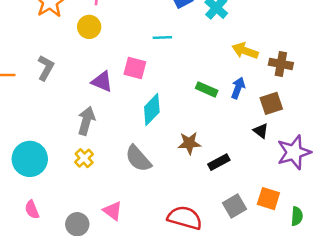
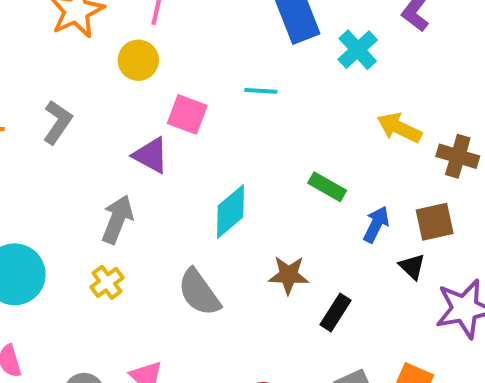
pink square: (135, 68) -> (187, 114), moved
blue arrow: (238, 88) -> (376, 224), moved
black rectangle: (219, 162) -> (336, 312), turned -35

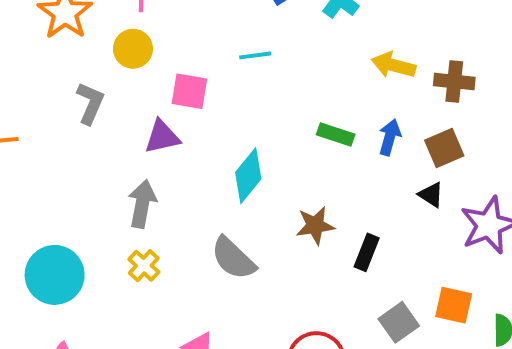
gray L-shape: (57, 122) -> (90, 103), moved
purple triangle: (151, 155) -> (162, 137), turned -30
blue arrow: (376, 224) -> (390, 137), moved

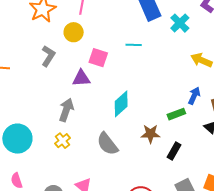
green rectangle: (336, 134) -> (176, 114), moved, turned -48

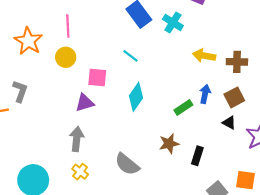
cyan line: (134, 45) -> (131, 56), turned 49
gray L-shape: (48, 56) -> (20, 91), moved
cyan diamond: (121, 104) -> (136, 97), moved
green rectangle: (176, 114) -> (183, 107), moved

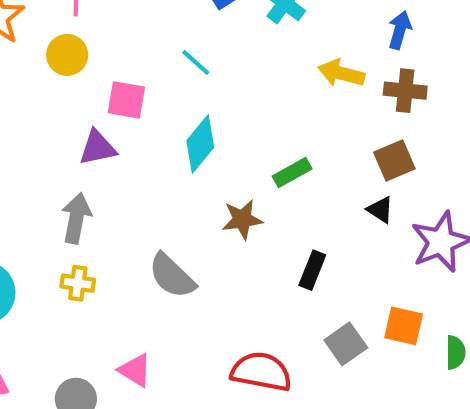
blue arrow: (205, 94) -> (400, 30), moved
brown star: (169, 144) -> (242, 219), moved
yellow cross: (80, 172) -> (78, 283), turned -35

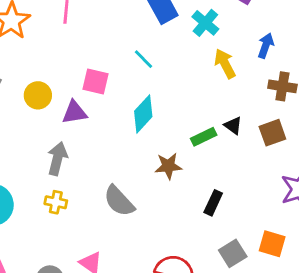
blue arrow: (400, 30) -> (266, 46), moved
yellow circle: (67, 55) -> (38, 95), moved
yellow arrow: (341, 73) -> (225, 64), moved, turned 44
black triangle: (380, 210) -> (233, 126), moved

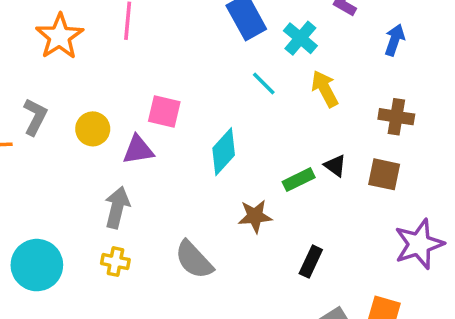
blue arrow: (266, 46) -> (395, 40), moved
cyan line: (143, 59) -> (264, 84), moved
brown square: (272, 133) -> (384, 174), turned 32

